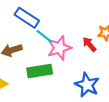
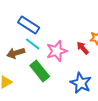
cyan line: (44, 36) -> (33, 44), moved
green rectangle: (40, 71) -> (40, 71), turned 60

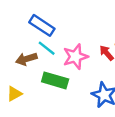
green rectangle: (40, 71) -> (55, 80), turned -35

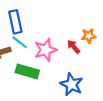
blue rectangle: (42, 25) -> (15, 22), turned 45

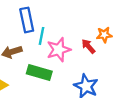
cyan line: (20, 42) -> (42, 36), moved, turned 63

